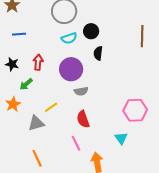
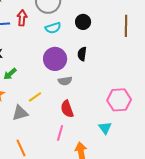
black circle: (91, 31) -> (83, 22), moved
black semicircle: (98, 53) -> (82, 54), moved
red arrow: (38, 62) -> (22, 18), moved
pink line: (76, 143) -> (60, 133), turned 42

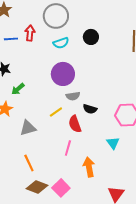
black semicircle: (82, 54) -> (90, 109), moved, turned -80
yellow line: (35, 97) -> (56, 112), moved

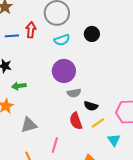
green arrow: (18, 89) -> (19, 86), turned 32
yellow line: (56, 112) -> (98, 123), moved
pink line: (68, 148) -> (55, 145), moved

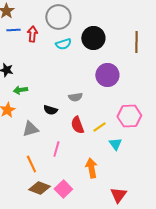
black circle: (92, 34) -> (93, 38), size x1.5
blue line: (12, 36) -> (13, 30), moved
purple circle: (64, 71) -> (107, 75), moved
black semicircle: (91, 106) -> (50, 110), moved

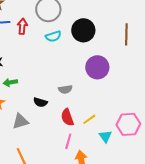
pink hexagon: (129, 116) -> (128, 124), moved
pink line: (56, 149) -> (68, 141), moved

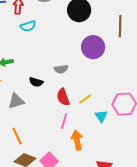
brown line: (126, 34) -> (120, 26), moved
cyan semicircle: (53, 36) -> (28, 26), moved

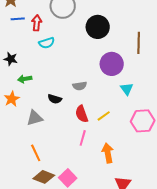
cyan triangle: (101, 116) -> (127, 89), moved
orange arrow: (77, 140) -> (108, 153), moved

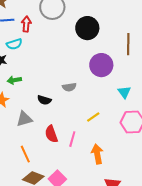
cyan semicircle: (47, 43) -> (14, 44), moved
cyan triangle: (127, 89) -> (124, 92), moved
red semicircle: (82, 114) -> (51, 134), moved

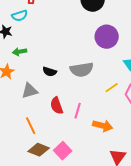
gray semicircle: (69, 87) -> (82, 70), moved, size x1.6
yellow line: (93, 117) -> (112, 88), moved
orange arrow: (97, 154) -> (103, 126), turned 114

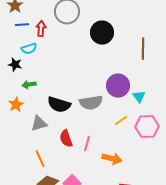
purple circle: (107, 37) -> (118, 86), moved
black semicircle: (50, 72) -> (59, 105), size x1.6

